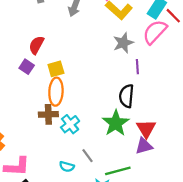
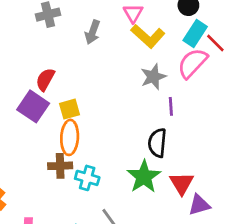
purple square: (27, 67) -> (33, 106), size x1.6
cyan cross: (70, 124) -> (87, 178), turned -36
purple triangle: (144, 146) -> (199, 205), moved

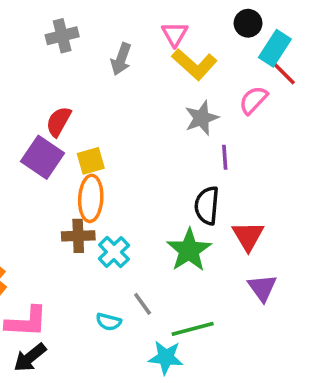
cyan rectangle: (195, 33) -> (275, 48), moved
pink semicircle: (192, 63) -> (253, 100), size x0.7
cyan cross: (87, 178) -> (114, 252), turned 30
red triangle: (182, 183) -> (248, 236), moved
purple triangle: (199, 205) -> (262, 288), turned -50

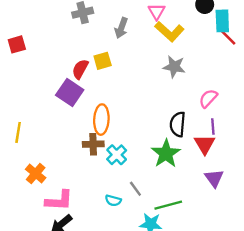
cyan rectangle: (275, 48) -> (222, 21), turned -35
pink semicircle: (253, 100) -> (208, 98), moved
gray star: (202, 118) -> (174, 67), turned 30
purple line: (225, 157) -> (213, 127), moved
yellow square: (91, 161) -> (103, 61), moved

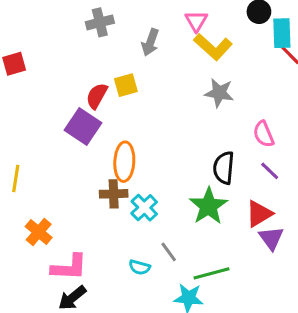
pink semicircle: (208, 98) -> (264, 134), turned -66
purple line: (213, 127) -> (270, 171), turned -42
red triangle: (205, 144) -> (259, 214), moved, turned 30

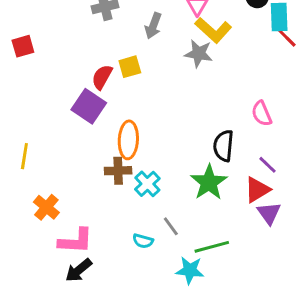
gray star: (219, 93) -> (199, 54), moved
purple line: (270, 171) -> (267, 165), moved

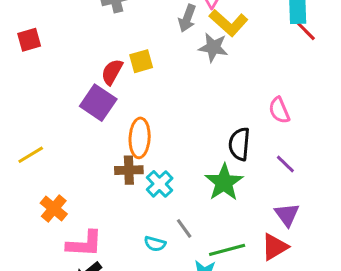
gray arrow: (153, 26) -> (187, 18), moved
yellow line: (24, 156) -> (31, 155), turned 50
red triangle: (257, 190) -> (275, 247), moved

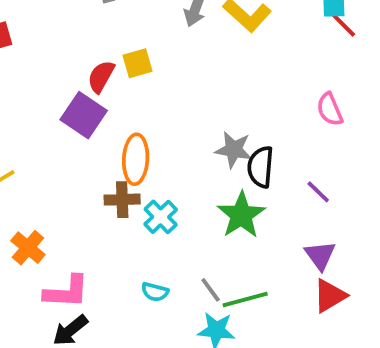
gray star: (213, 47) -> (234, 150), moved
pink semicircle: (279, 110) -> (330, 109), moved
gray line: (184, 228) -> (211, 290), moved
red triangle: (275, 247) -> (330, 296), moved

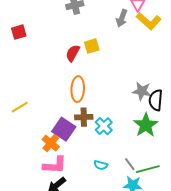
purple square: (84, 115) -> (64, 129), moved
orange ellipse: (136, 159) -> (78, 89), moved
orange cross: (28, 248) -> (51, 143), moved

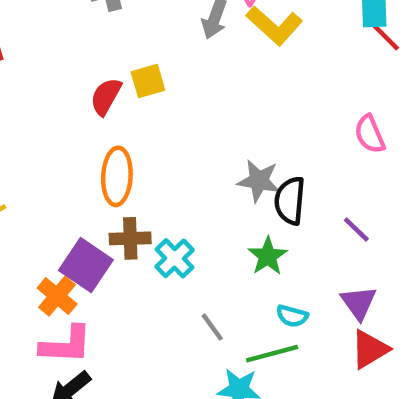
green star: (146, 125) -> (268, 256), size x0.7
gray line: (130, 164) -> (212, 327), moved
cyan semicircle: (101, 165) -> (292, 316), moved

